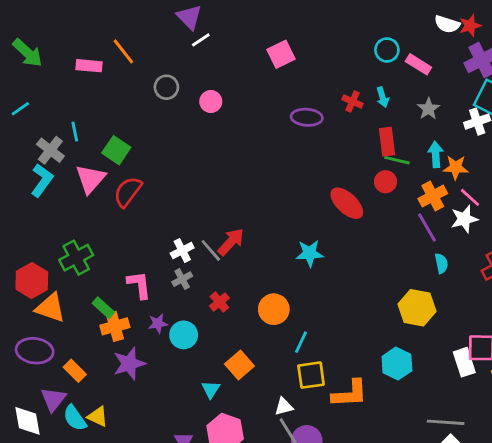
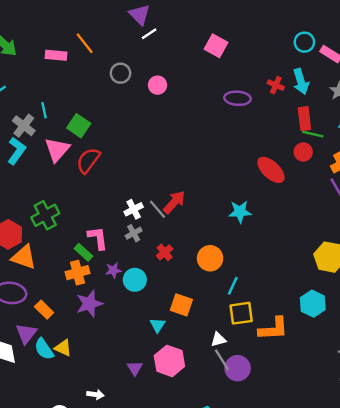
pink square: (281, 54) -> (216, 46), turned -35
cyan arrow: (383, 97) -> (301, 82), size x1.5
green rectangle: (103, 308) -> (83, 252), moved
orange square: (239, 365) -> (181, 305), turned -30

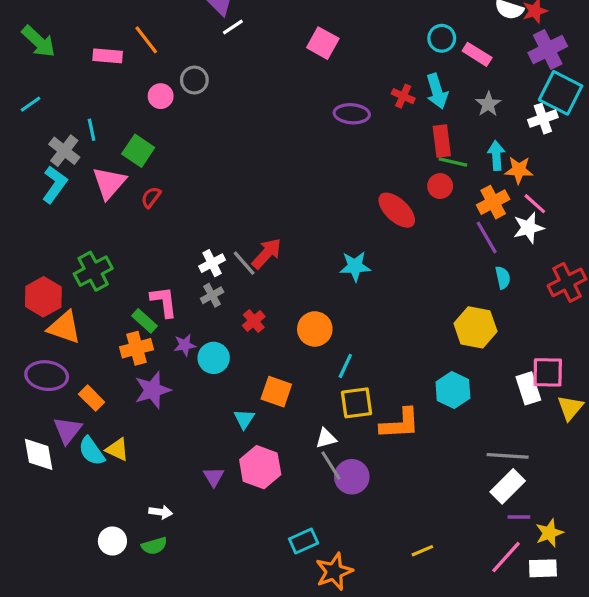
pink circle: (158, 85) -> (161, 96), moved
red semicircle: (88, 160) -> (151, 197), size x0.6

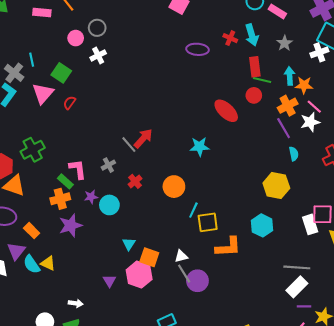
white cross: (212, 263) -> (98, 55), moved
orange square: (276, 392) -> (149, 257), moved
yellow square: (357, 403) -> (208, 222), moved

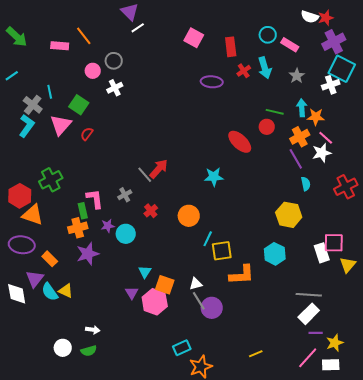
red cross: (230, 38) -> (244, 71), turned 32
red rectangle: (255, 67) -> (231, 47), moved
green rectangle: (65, 181) -> (83, 211), turned 35
purple triangle: (109, 281) -> (132, 293), moved

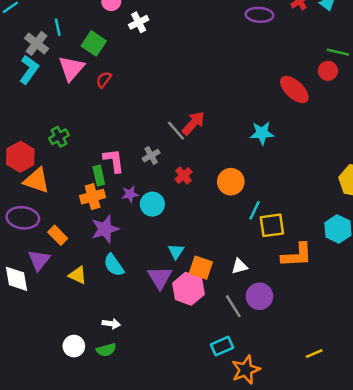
green cross: (51, 180) -> (59, 137), size x0.7
cyan semicircle: (50, 292) -> (114, 265), moved
purple triangle: (132, 293) -> (160, 278), size x1.5
gray line: (199, 301) -> (233, 306), moved

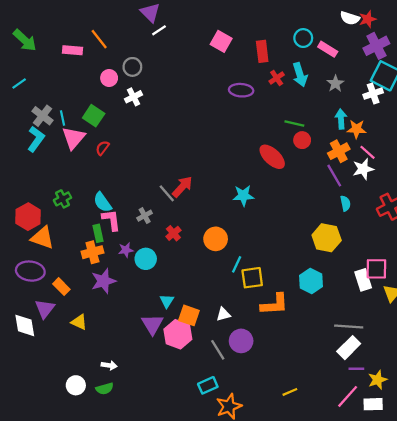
cyan line: (58, 27) -> (62, 118), moved
green line: (338, 52) -> (294, 123), moved
cyan semicircle: (114, 265) -> (102, 202), moved

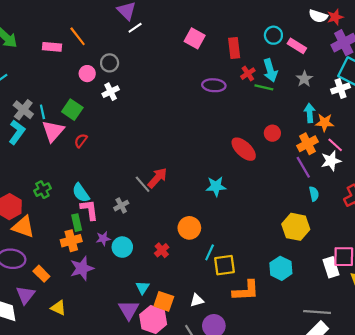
green line: (294, 123) -> (264, 87), moved
red cross: (173, 233) -> (162, 250), moved

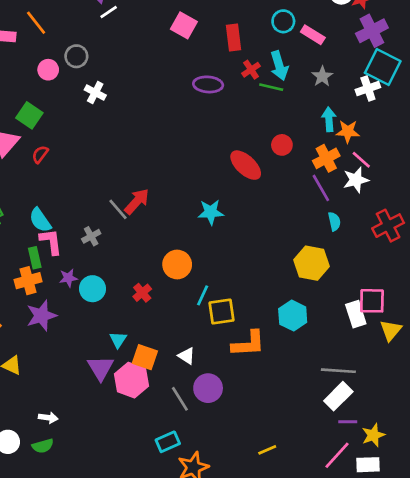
white cross: (111, 92) -> (95, 93), moved, turned -35
white triangle: (197, 300) -> (187, 356), turned 48

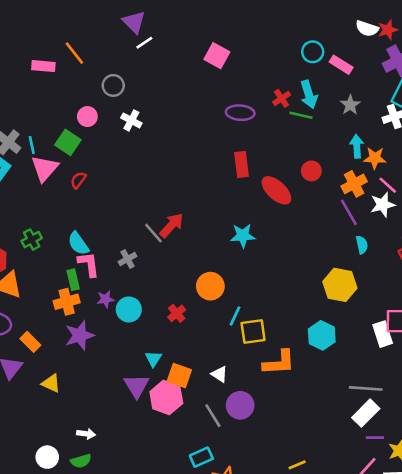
red rectangle: (234, 37) -> (241, 164), moved
pink circle: (48, 70) -> (87, 117), moved

